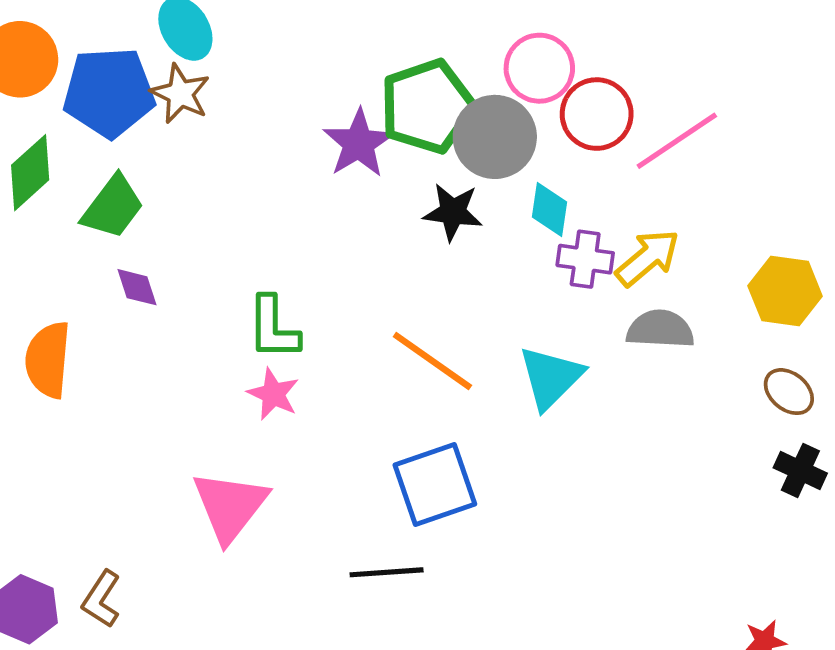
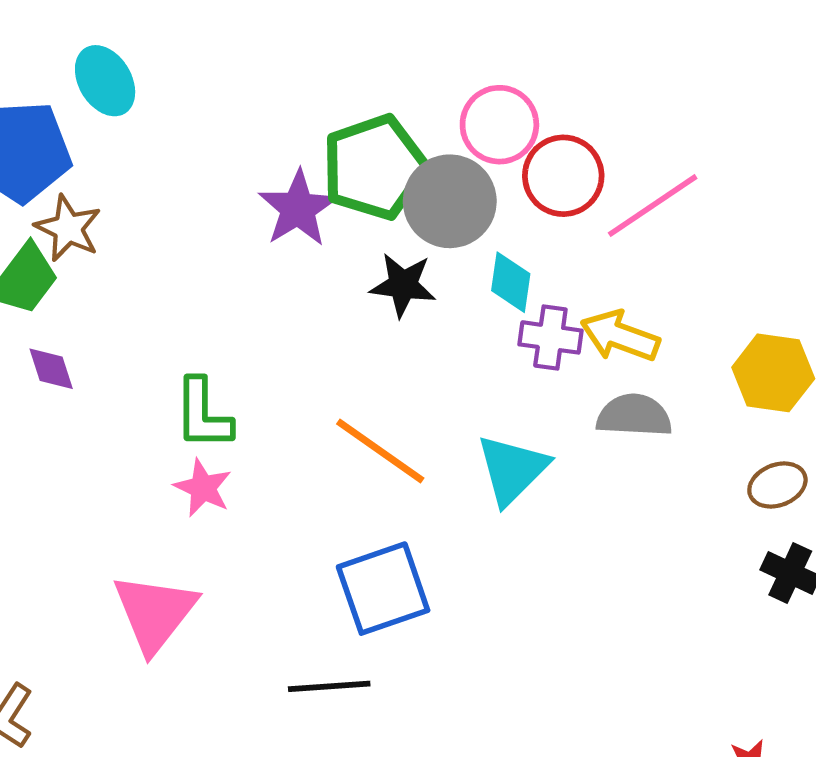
brown star: (180, 94) -> (68, 228), moved
yellow arrow: (648, 258) -> (620, 336), turned -120
brown ellipse: (789, 392) -> (777, 485), turned -60

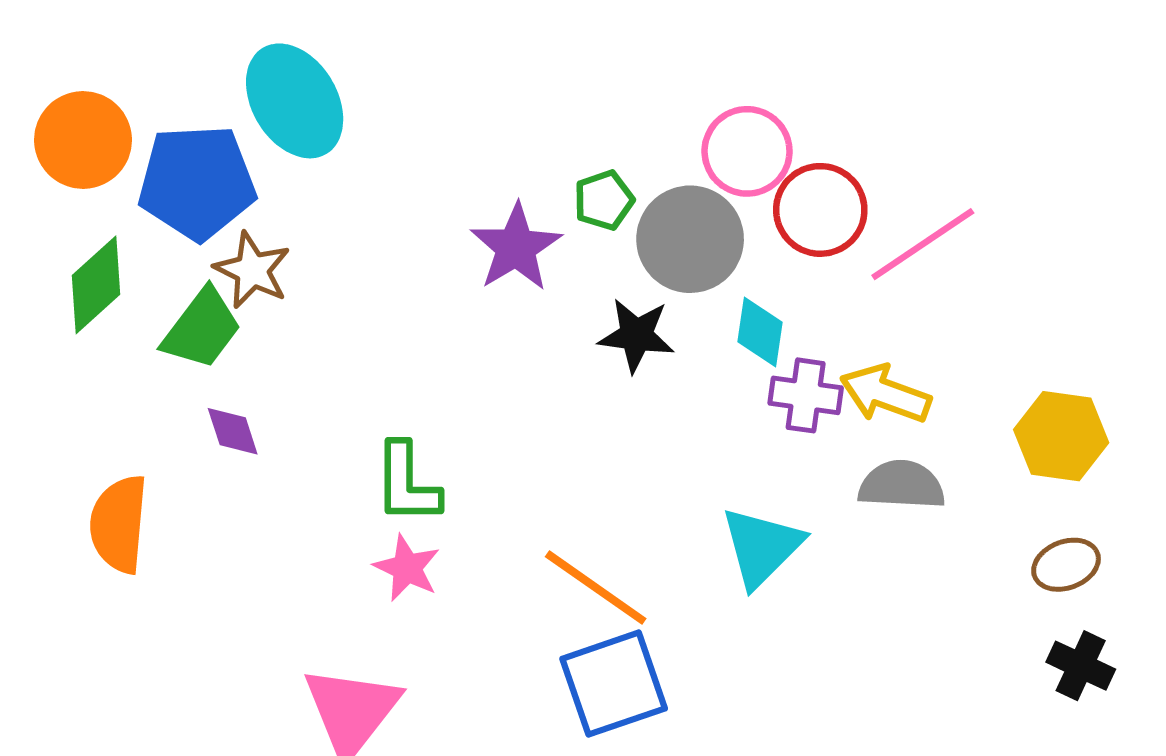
cyan ellipse: (105, 81) -> (295, 101), size x1.4
green pentagon: (375, 167) -> (604, 200), size x0.5
orange line: (380, 451) -> (596, 588), moved

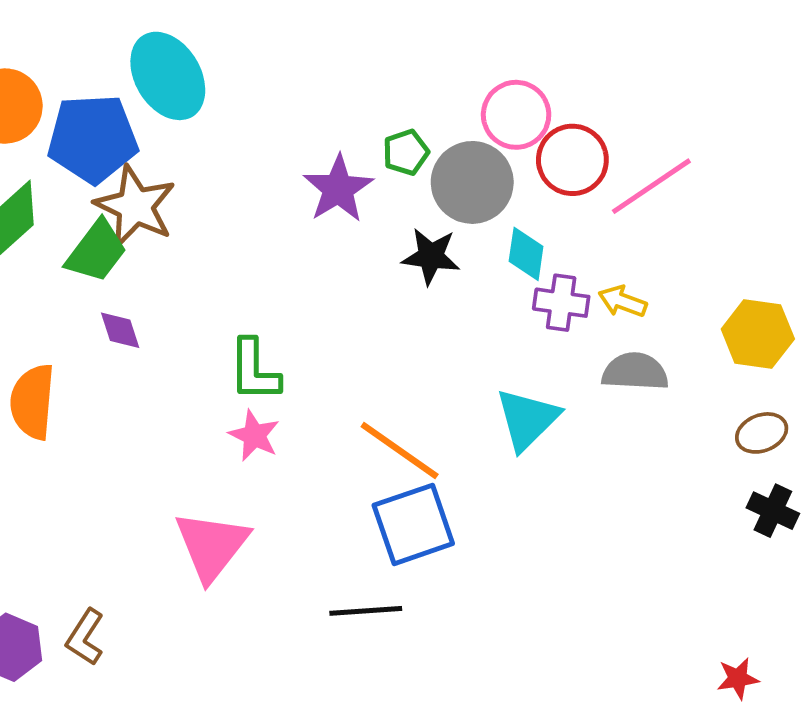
brown star: (252, 270) -> (135, 206), size x1.4
yellow arrow: (885, 394) -> (623, 301), size x0.7

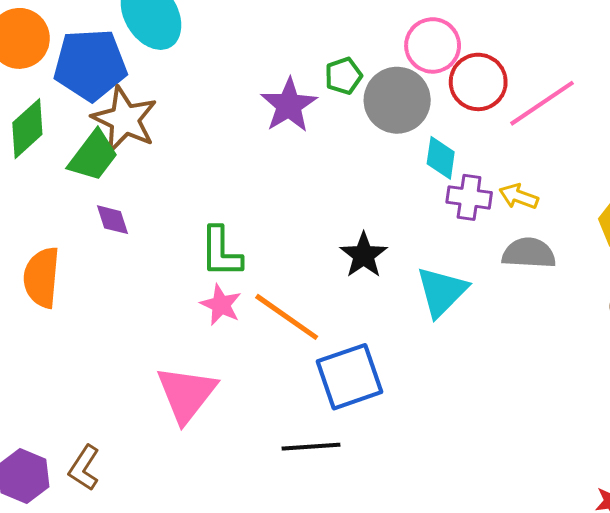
black star: (431, 256) -> (364, 255), moved, turned 30
orange line: (400, 451) -> (287, 317), moved

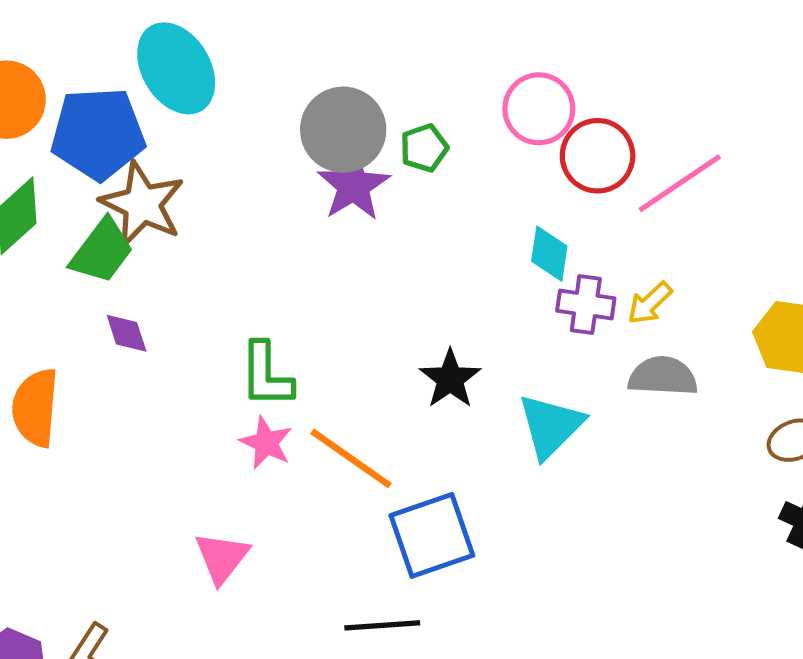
gray circle: (397, 100) -> (343, 130), moved
yellow arrow: (519, 196) -> (650, 303), turned -63
pink triangle: (186, 394) -> (222, 558), size x0.7

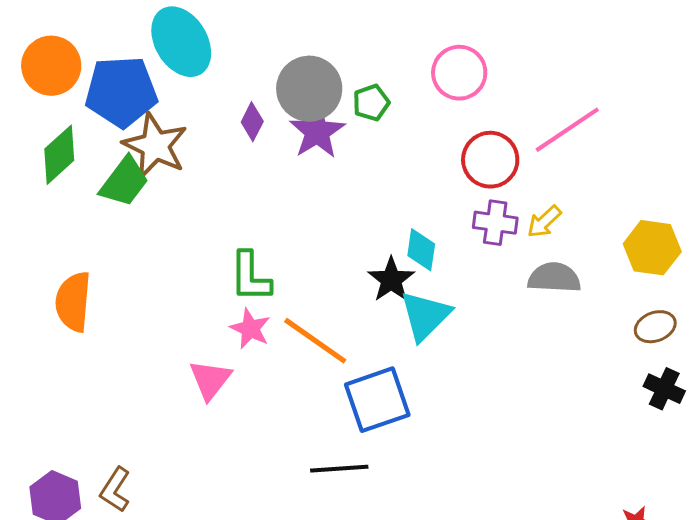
red circle: (598, 156) -> (490, 160), moved
cyan diamond: (549, 254) -> (421, 250), moved
purple diamond: (127, 333) -> (252, 122), moved, turned 45
cyan triangle: (551, 426) -> (425, 316), moved
pink triangle: (222, 558) -> (210, 380), moved

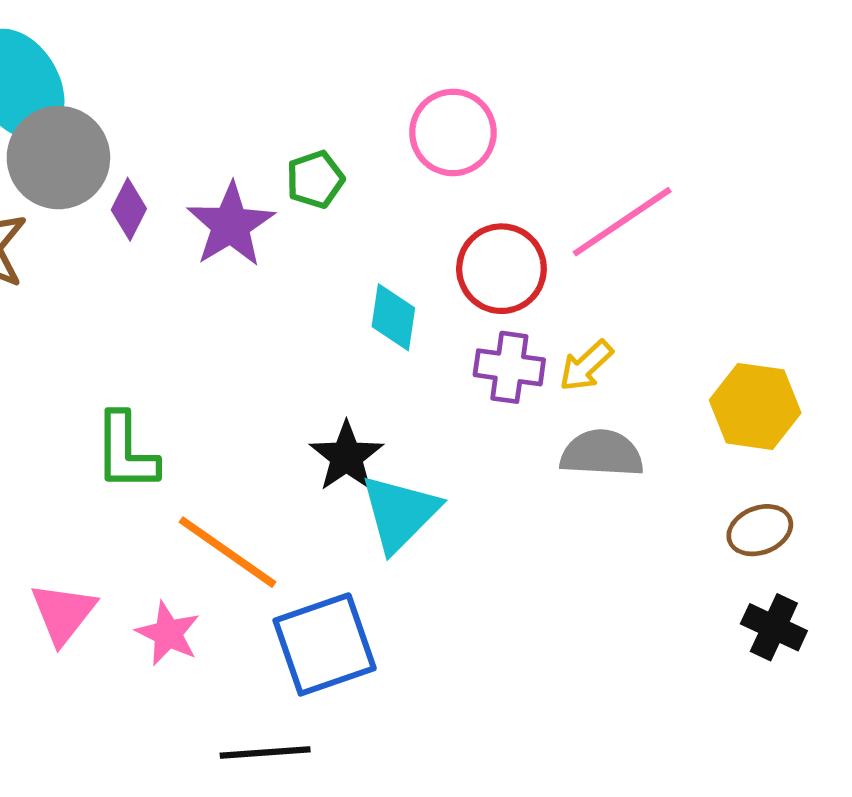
gray circle: (309, 89) -> (58, 158), moved
cyan diamond: (421, 250) -> (393, 317), moved
pink star: (250, 329) -> (168, 633), moved

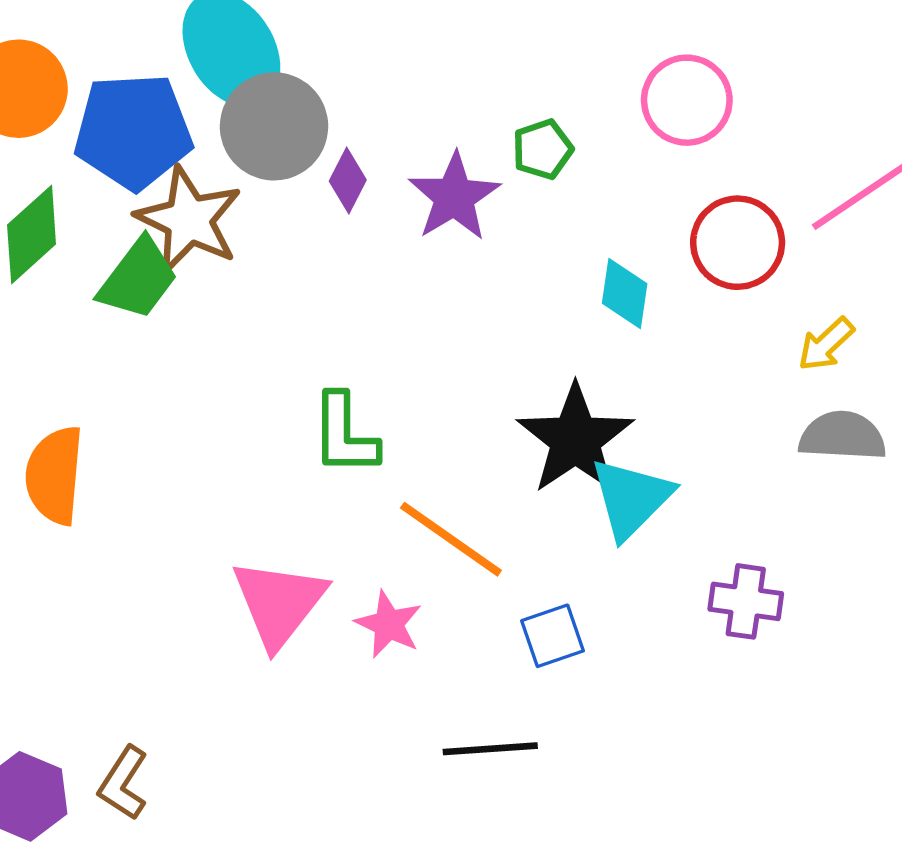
purple cross: (509, 367) -> (746, 601), moved
black star: (346, 457) -> (575, 439), size x1.5
pink triangle: (63, 613) -> (279, 603), size x1.4
blue square: (325, 644) -> (552, 636), size x0.6

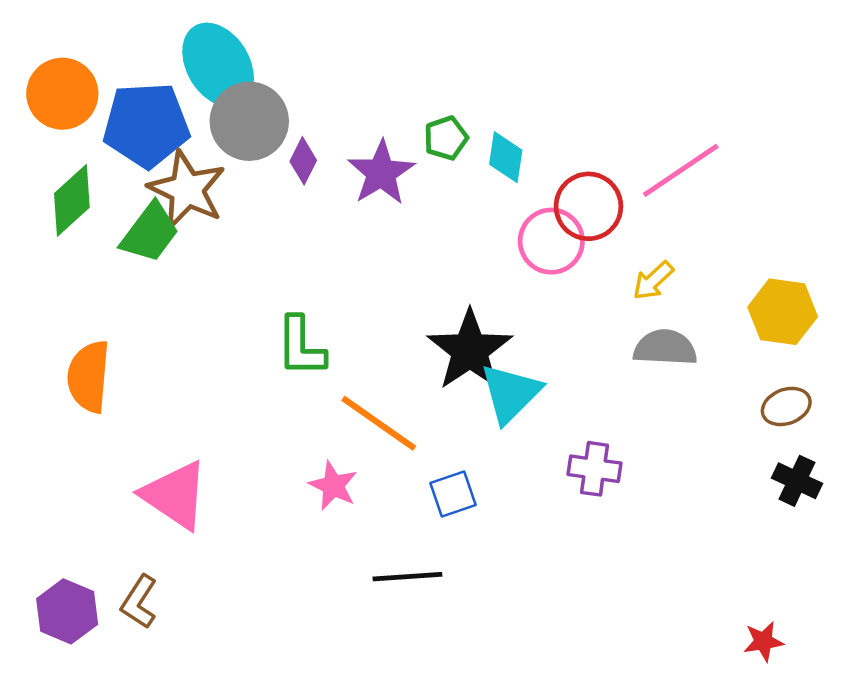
pink circle: (687, 100) -> (551, 241), moved
cyan diamond: (625, 293) -> (506, 157), moved
pink triangle: (279, 603) -> (175, 495), moved, turned -34

